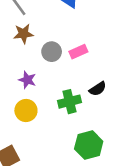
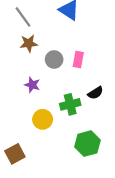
pink rectangle: (78, 52) -> (78, 60), turned -56
yellow circle: (26, 111) -> (43, 119), moved

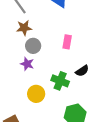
gray circle: (54, 60) -> (33, 46), moved
green cross: (70, 104) -> (60, 81), turned 36

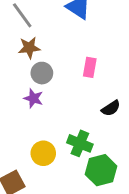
green cross: (60, 81) -> (80, 143), moved
yellow circle: (36, 94) -> (43, 153), moved

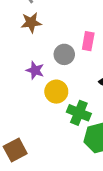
gray circle: (42, 73) -> (64, 54), moved
yellow circle: (43, 153) -> (56, 92), moved

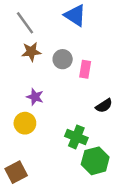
gray circle: (64, 54) -> (63, 59), moved
yellow circle: (56, 92) -> (25, 123), moved

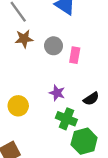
purple star: (35, 97) -> (57, 93), moved
black semicircle: (104, 106) -> (91, 99), moved

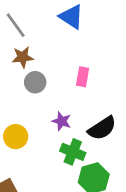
gray circle: (54, 46) -> (35, 82), moved
black semicircle: (91, 99) -> (102, 128), size x1.5

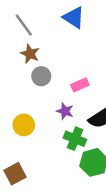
brown star: (23, 57) -> (30, 54), turned 30
pink rectangle: (83, 77) -> (80, 85), moved, turned 56

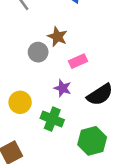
brown star: (30, 54) -> (57, 37), moved
green cross: (75, 139) -> (52, 119), moved

